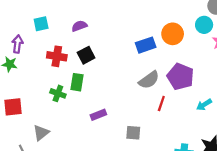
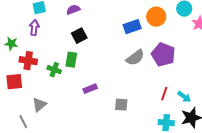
purple arrow: (17, 44) -> (34, 28), moved
red cross: (57, 56) -> (28, 61), moved
red line: (161, 104) -> (164, 94), moved
cyan arrow: (204, 105) -> (184, 97), moved, turned -112

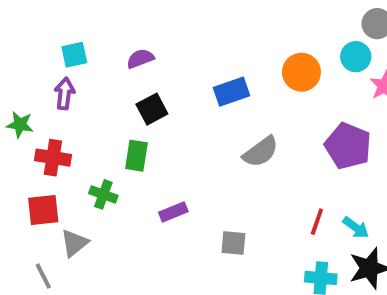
blue rectangle: (132, 27) -> (232, 92), moved
purple pentagon: (163, 55) -> (348, 146), moved
green cross: (54, 70) -> (103, 194), moved
red square: (14, 82) -> (43, 210), moved

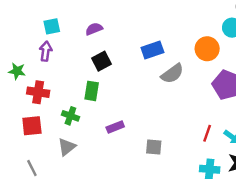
orange circle: (301, 72) -> (207, 49), moved
gray semicircle: (261, 152) -> (172, 74), moved
gray triangle: (74, 243) -> (67, 147), moved

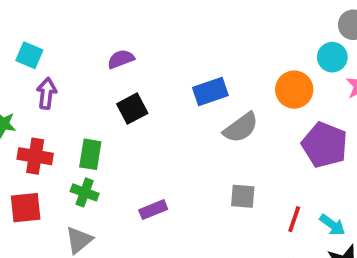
cyan square: (52, 26) -> (29, 55), moved, turned 35
green rectangle: (92, 91) -> (90, 154), moved
gray square: (154, 147) -> (243, 196), moved

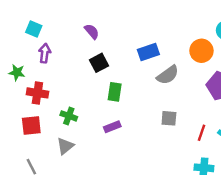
purple semicircle: (121, 59) -> (92, 31), turned 70
green rectangle: (90, 154) -> (115, 92), moved

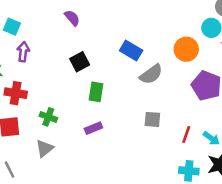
purple semicircle: (92, 31) -> (72, 18), moved
blue rectangle: (148, 52) -> (131, 50), turned 50

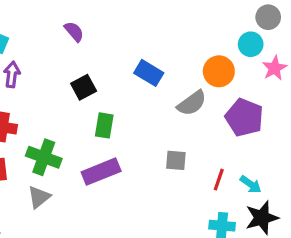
gray semicircle: (151, 74) -> (192, 103), moved
green cross: (48, 117) -> (44, 157), size x1.5
purple rectangle: (93, 128) -> (101, 172), size x1.6

